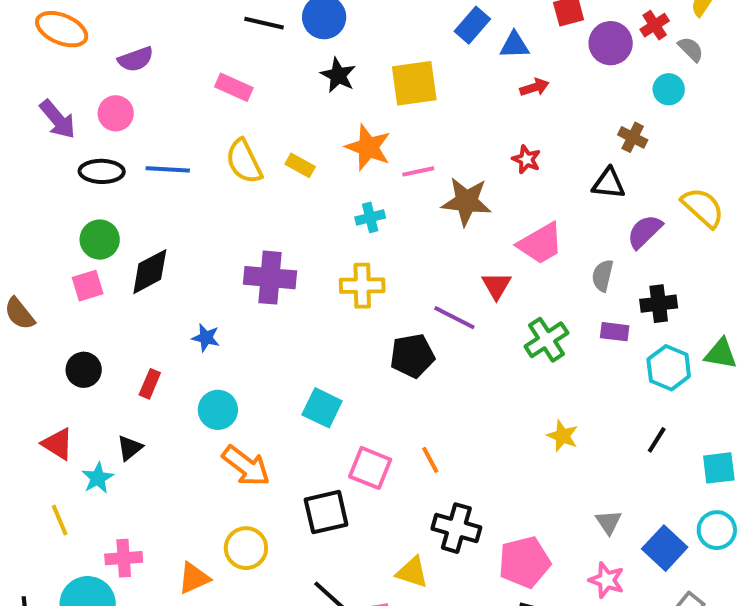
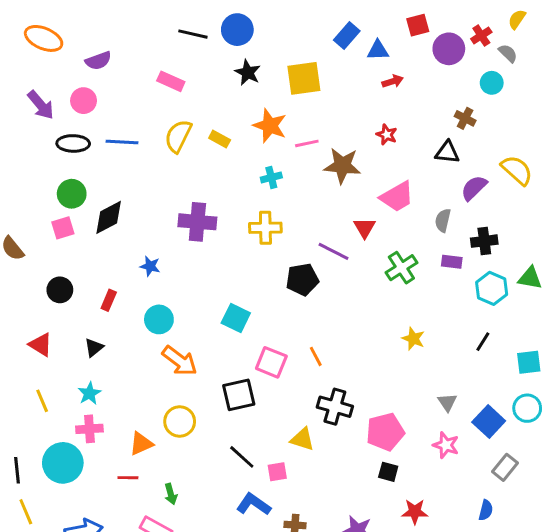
yellow semicircle: (244, 161) -> (178, 136), turned 52
cyan star: (98, 478) -> (89, 393), moved

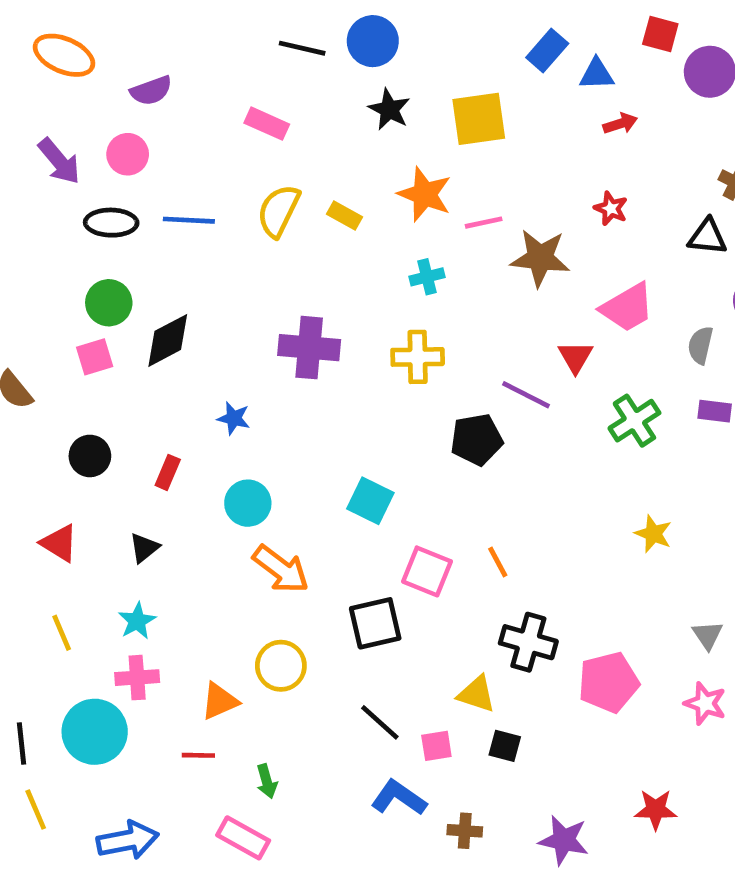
red square: (418, 25) -> (660, 34), turned 30
black square: (388, 472) -> (505, 746), moved

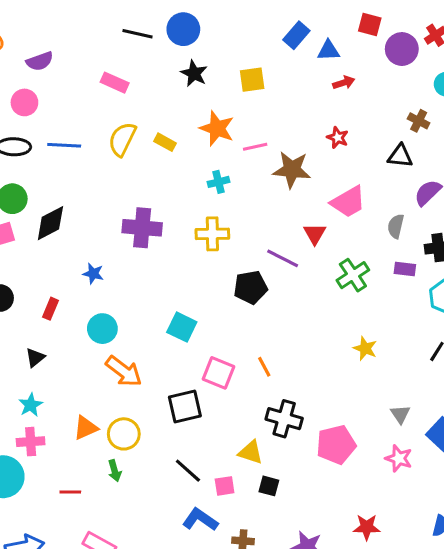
yellow square: (479, 119) -> (252, 80), size x0.7
orange triangle: (220, 701) -> (86, 428), moved
green arrow: (267, 781) -> (115, 471), moved

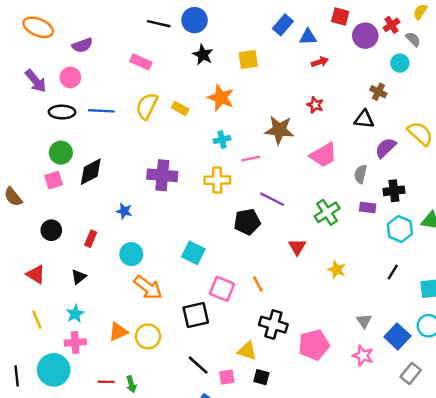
pink line: (255, 147) -> (251, 159), moved
red triangle: (315, 234) -> (297, 247), moved
green arrow: (115, 471) -> (131, 384), moved

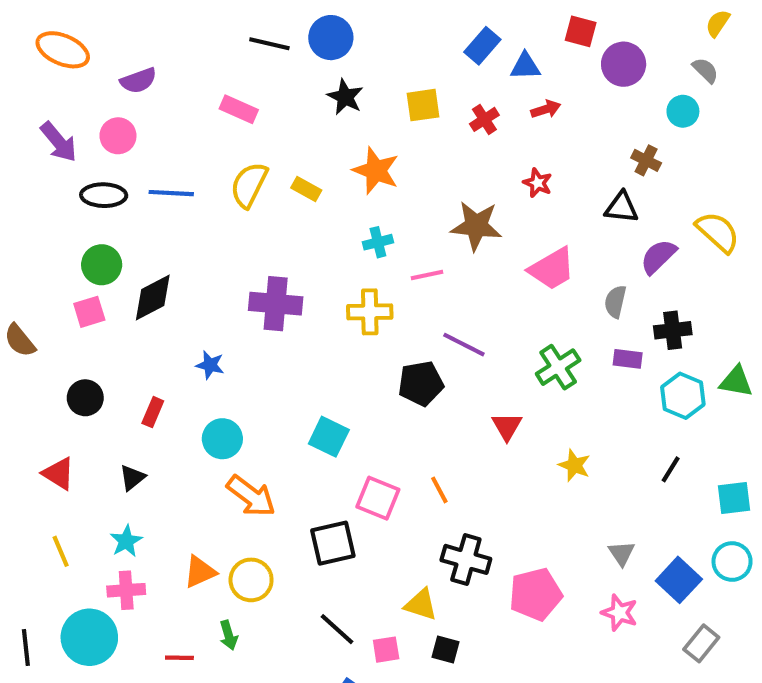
red cross: (392, 25) -> (484, 119), moved
green arrow: (131, 384) -> (229, 635), moved

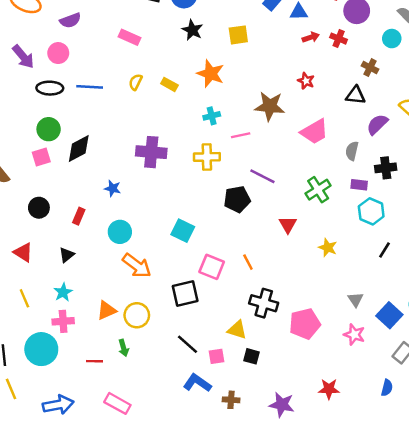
red cross: (484, 119) -> (339, 39), moved, turned -35
yellow semicircle: (249, 185) -> (136, 82), size x0.6
cyan hexagon: (683, 396) -> (371, 211), moved

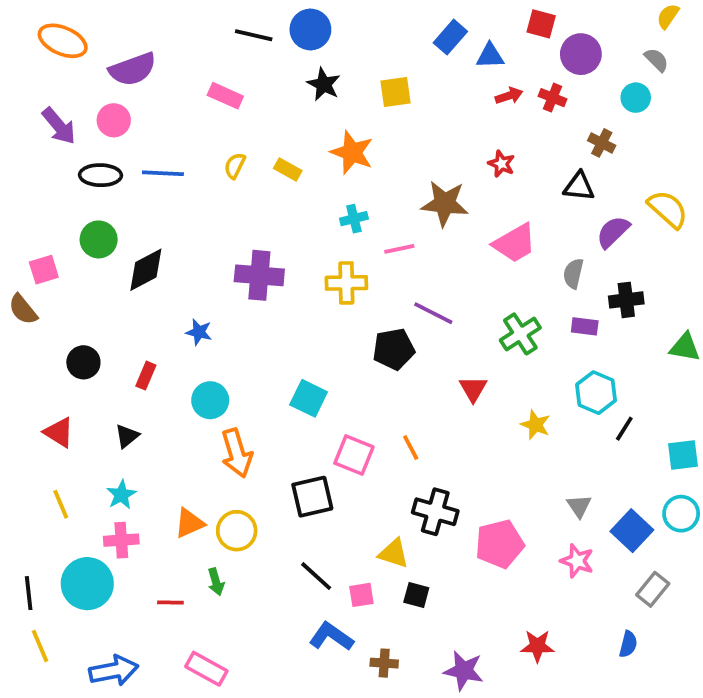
purple semicircle: (70, 20) -> (133, 69), size x1.4
pink square: (41, 157) -> (44, 270), moved
cyan hexagon: (371, 211) -> (596, 393), moved
orange arrow: (137, 266) -> (237, 453), turned 36

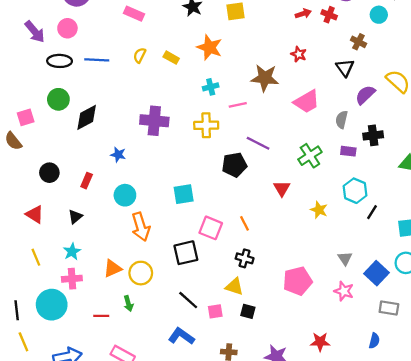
black triangle: (579, 186) -> (345, 68), turned 48
cyan square: (309, 398) -> (184, 194), turned -35
black cross: (435, 512) -> (245, 258), moved, size x0.7
gray rectangle: (653, 589) -> (389, 308), turned 60
blue L-shape: (331, 637) -> (181, 336), moved

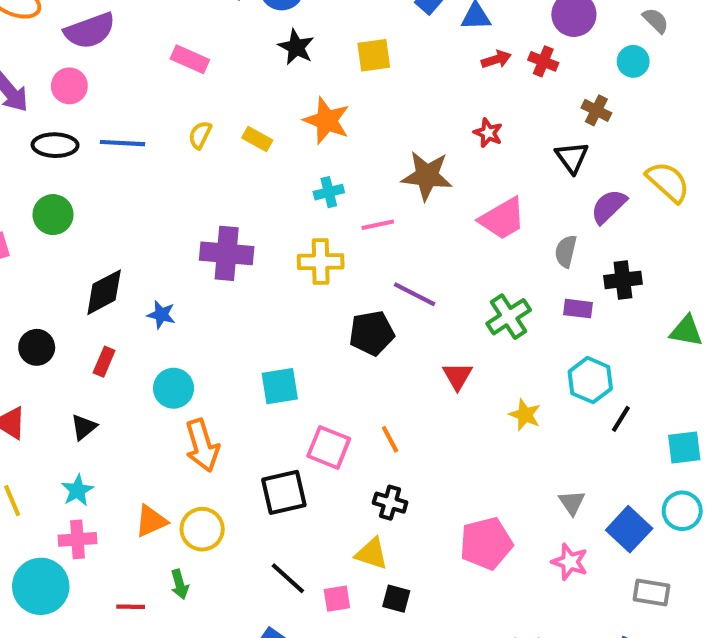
black diamond: (87, 117) -> (104, 292), moved

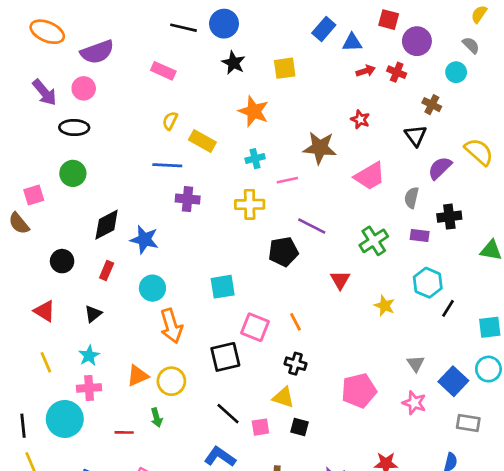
yellow rectangle: (257, 139) -> (202, 141), moved, size x1.4
blue line: (122, 143) -> (167, 165), moved
purple cross: (227, 253) -> (188, 199), size x0.7
blue star: (161, 315) -> (144, 240), size x1.5

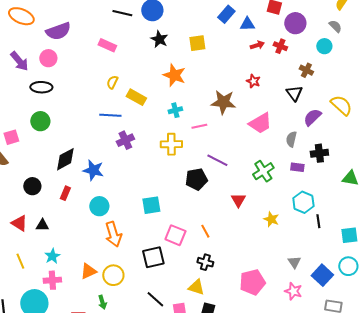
purple cross: (188, 199) -> (125, 140), turned -30
black line: (448, 308) -> (318, 221), turned -40
black triangle: (93, 314) -> (42, 225), moved, turned 40

